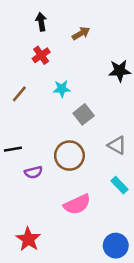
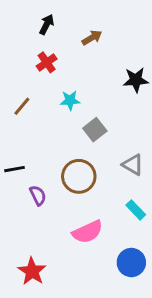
black arrow: (41, 22) -> (47, 24), turned 36
purple semicircle: (33, 172) -> (38, 195), turned -102
blue circle: (116, 246) -> (131, 263), moved

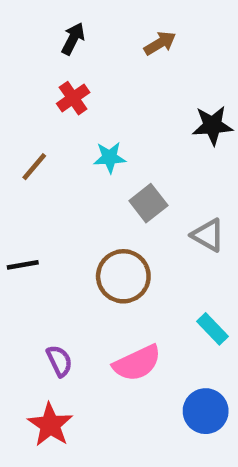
brown arrow: (92, 38) -> (160, 43), moved
gray triangle: (133, 165) -> (208, 235), moved
purple semicircle: (38, 195) -> (59, 361), moved

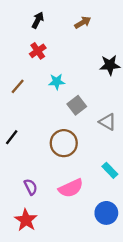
black line: (23, 265) -> (12, 137), turned -42

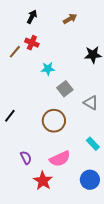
red cross: (38, 51) -> (32, 43), turned -32
brown line: (18, 86) -> (15, 52), moved
red star: (26, 220) -> (43, 181), moved

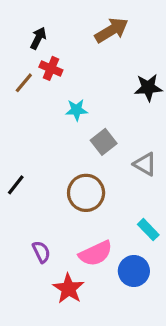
black arrow: (32, 17) -> (38, 38), moved
brown arrow: (70, 19) -> (112, 30), size x1.5
blue circle: (90, 180) -> (134, 271), moved

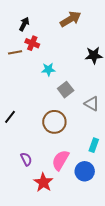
brown line: (24, 83) -> (15, 52), turned 40
cyan rectangle: (148, 230) -> (94, 145), turned 64
pink semicircle: (96, 253) -> (60, 160), turned 145

